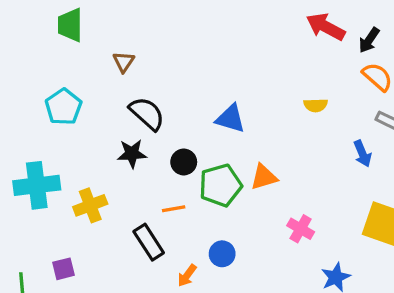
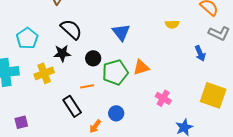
cyan pentagon: (63, 107) -> (27, 38), moved
blue triangle: (230, 119) -> (121, 32), turned 36
yellow cross: (90, 205) -> (44, 73), moved

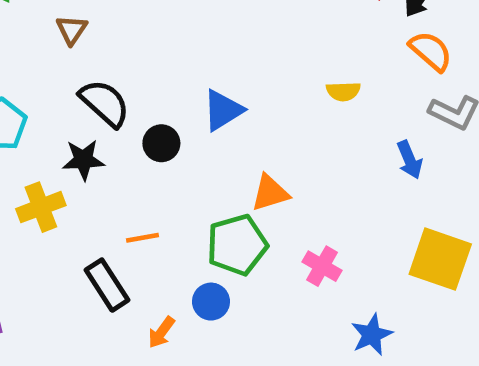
blue triangle: (121, 32) -> (223, 110), turned 36
black circle: (93, 58) -> (161, 143), moved
green pentagon: (115, 72) -> (237, 245), moved

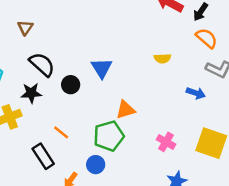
blue triangle: (223, 110) -> (102, 68), turned -30
blue arrow: (409, 160) -> (196, 93), turned -48
orange line: (142, 238) -> (61, 132), turned 49
pink cross: (322, 266) -> (166, 142), moved

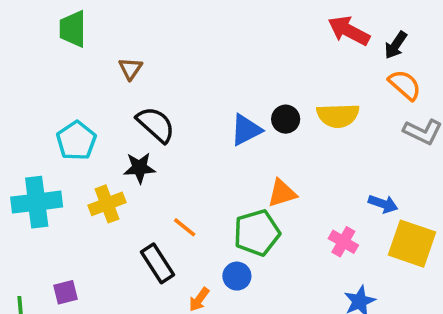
yellow semicircle: (162, 58) -> (338, 115), size x1.6
blue triangle: (102, 68) -> (246, 130), turned 35
black circle: (71, 85) -> (286, 119), moved
blue arrow: (196, 93) -> (383, 204), moved

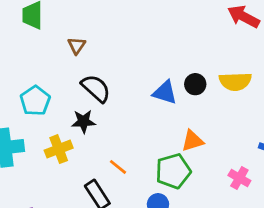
blue triangle: (246, 130) -> (165, 92), turned 44

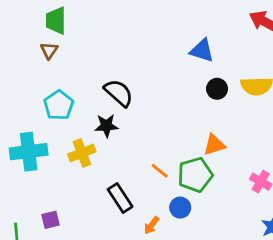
brown triangle: (77, 46) -> (49, 51), moved
blue triangle: (165, 92) -> (202, 51), moved
orange line: (118, 167) -> (160, 171), moved

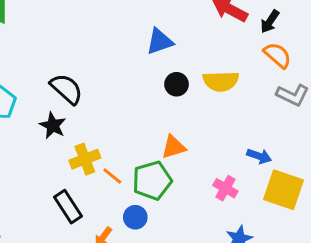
blue triangle: (202, 51) -> (160, 41), turned -36
black star: (106, 126) -> (53, 126), turned 30
yellow cross: (82, 153) -> (85, 159), moved

